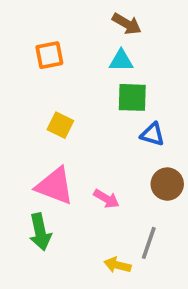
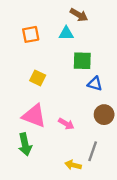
cyan triangle: (121, 61) -> (66, 33), moved

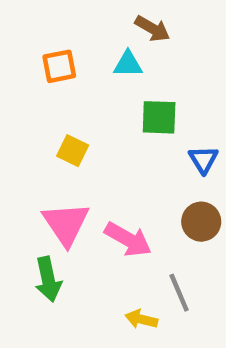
blue triangle: (95, 84) -> (203, 159), moved, turned 42
pink triangle: (34, 116) -> (66, 224), turned 35
pink arrow: (66, 124) -> (128, 239), size x1.5
gray line: (93, 151) -> (179, 293), turned -42

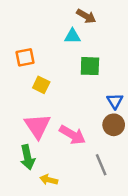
orange square: (59, 66) -> (25, 57), moved
blue triangle: (203, 159) -> (115, 101), moved
yellow arrow: (141, 319) -> (49, 180), moved

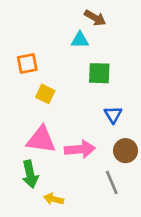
blue triangle: (115, 101) -> (113, 115), moved
brown circle: (114, 125) -> (126, 151), moved
pink triangle: (37, 126) -> (41, 140), turned -48
pink arrow: (72, 135) -> (80, 149), turned -35

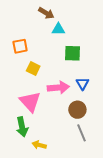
brown arrow: (95, 18) -> (46, 13), moved
pink triangle: (41, 140) -> (30, 102), turned 40
pink arrow: (80, 149) -> (58, 88), moved
brown circle: (126, 151) -> (77, 110), moved

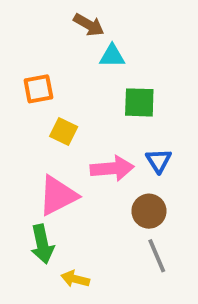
pink triangle: (30, 102) -> (58, 196), turned 45

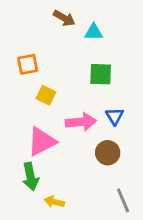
cyan triangle: (112, 56) -> (94, 32), moved
gray line: (157, 256) -> (123, 200), moved

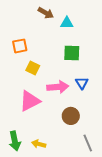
brown circle: (108, 153) -> (71, 116), moved
green arrow: (30, 177) -> (15, 141), moved

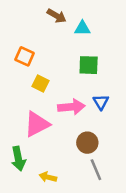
orange square: (20, 46) -> (25, 56), turned 35
green arrow: (15, 141) -> (18, 159), moved
gray line: (88, 143) -> (96, 170), moved

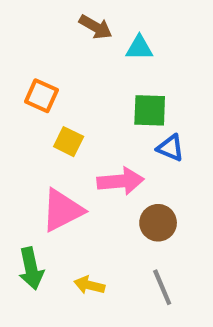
blue triangle: (101, 102) -> (171, 148), moved, turned -35
brown circle: (87, 143) -> (158, 223), moved
yellow arrow: (48, 177) -> (89, 285), moved

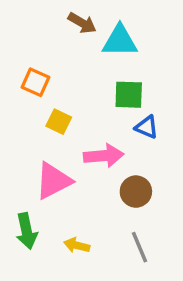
cyan triangle: (139, 48) -> (120, 41), size x1.5

